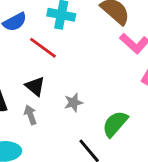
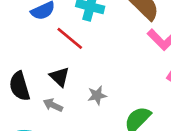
gray arrow: (30, 115) -> (53, 105), turned -48

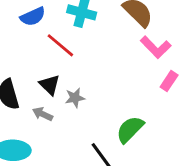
gray star: (97, 95) -> (75, 98), moved

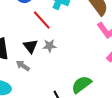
gray star: (75, 98) -> (50, 46), moved

